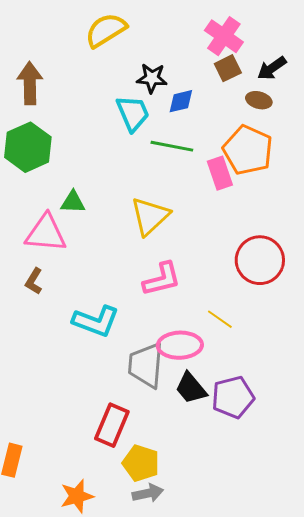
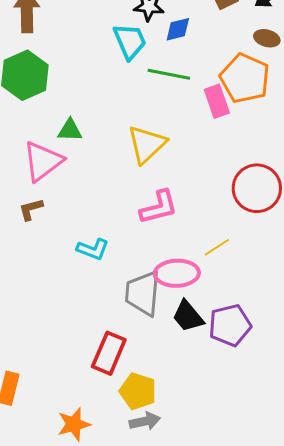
brown ellipse: (259, 100) -> (267, 38), moved
pink triangle: (46, 233) -> (43, 161), turned -42
brown L-shape: (34, 281) -> (31, 209), turned 44
yellow line: (220, 319) -> (217, 247), turned -68
cyan L-shape: (96, 321) -> (93, 249), size x0.7

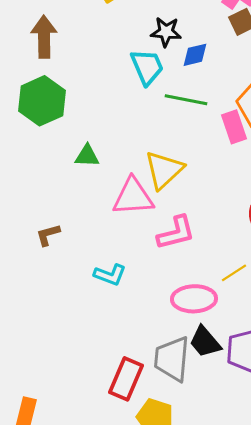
pink triangle: (43, 161) -> (133, 197), moved, turned 33
gray trapezoid: (143, 293) -> (172, 359), moved

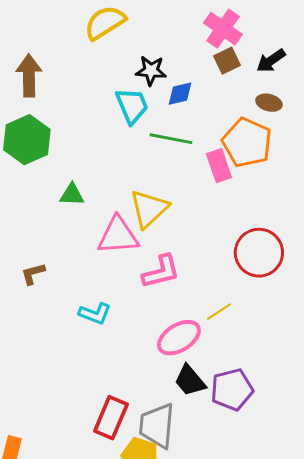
pink ellipse: (194, 299) -> (179, 338), turned -30
gray trapezoid: (172, 359) -> (157, 426), moved

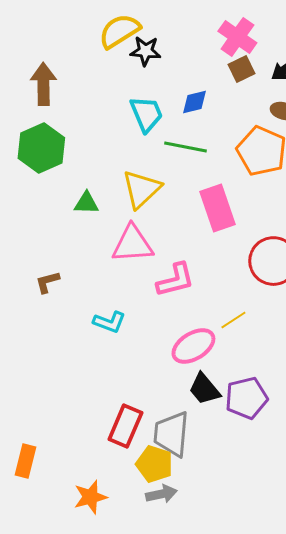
black star: (151, 71) -> (145, 51), moved
pink rectangle: (219, 166) -> (217, 208), moved, size x1.4
yellow triangle: (149, 209) -> (141, 189), moved

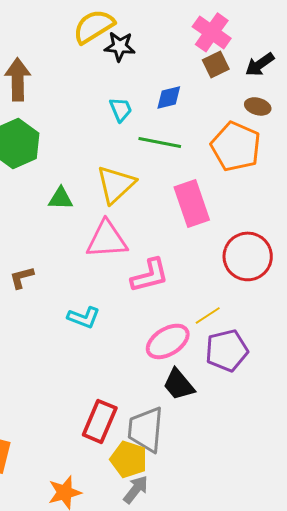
cyan trapezoid: (146, 114) -> (121, 109), size x0.7
purple pentagon: (246, 398) -> (227, 350), moved
gray arrow: (161, 494) -> (136, 489), turned -40

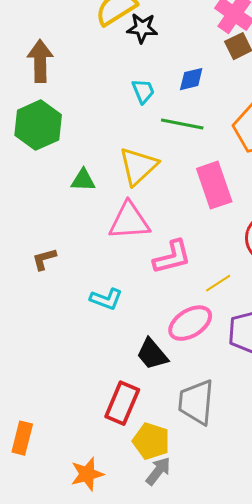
yellow line: (208, 315) -> (218, 283), moved
black trapezoid: (179, 384) -> (152, 354), moved
gray trapezoid: (146, 429) -> (196, 402), moved

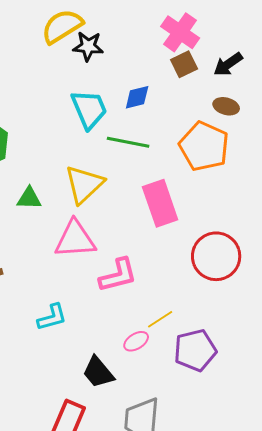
cyan trapezoid: (143, 91) -> (89, 109), size x1.6
yellow line: (218, 283) -> (160, 319), moved
cyan L-shape: (106, 299) -> (52, 317), turned -36
pink ellipse: (190, 323) -> (136, 341), size x0.6

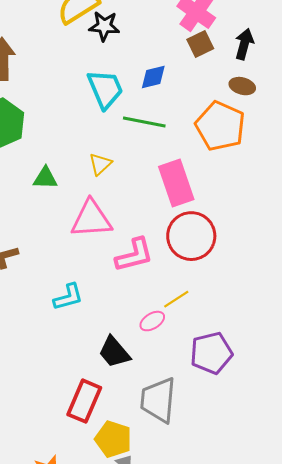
black arrow: (228, 64) -> (244, 44), turned 140
yellow triangle: (84, 184) -> (100, 164), size x0.6
red circle: (216, 256) -> (191, 236), moved
purple pentagon: (195, 350) -> (211, 353), moved

